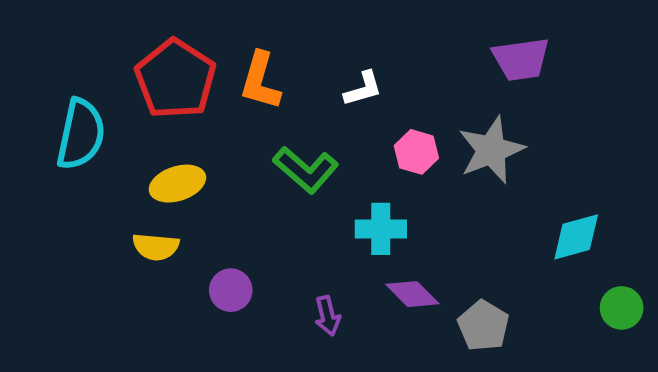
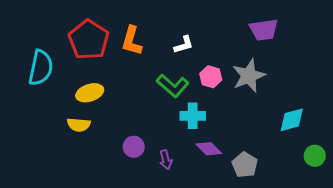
green L-shape: (306, 170) -> (173, 86), moved
purple circle: (231, 290) -> (134, 147), moved

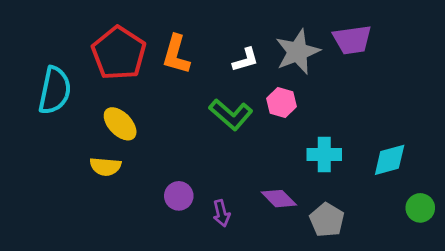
gray star: (249, 76) -> (298, 52), moved
yellow ellipse: (90, 93) -> (120, 124), turned 64
cyan cross: (193, 116) -> (324, 155), moved

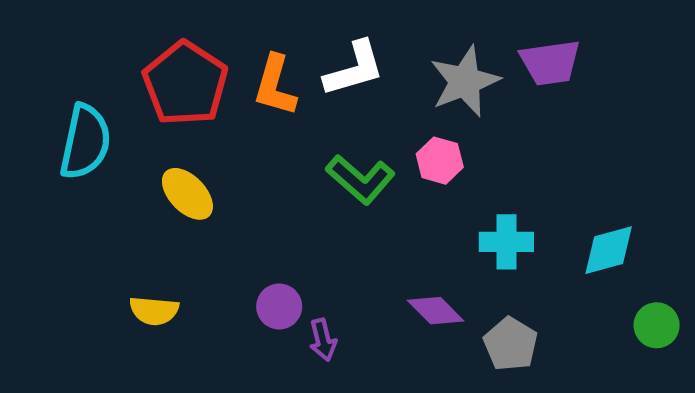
white L-shape: (245, 60) -> (354, 69), moved, size x1.5
yellow semicircle: (105, 167) -> (154, 311), moved
purple arrow: (221, 213) -> (323, 340), moved

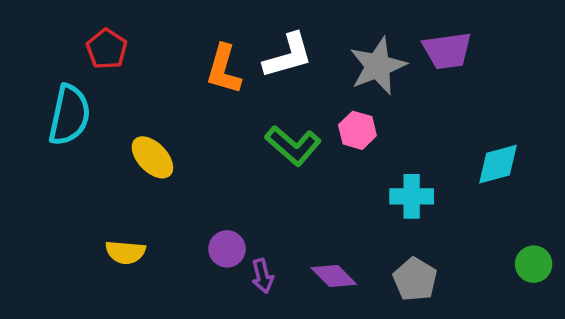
red pentagon: (185, 83) -> (107, 49), moved, size x0.6
cyan diamond: (609, 250) -> (498, 164), moved
purple diamond: (436, 311) -> (334, 276), moved

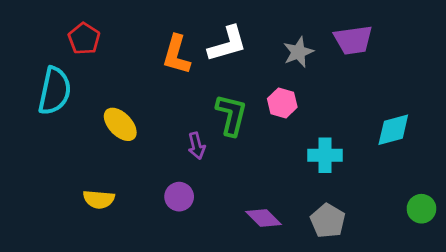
gray star: (378, 66) -> (298, 52), size x0.7
green L-shape: (293, 146) -> (231, 115), turned -117
purple arrow: (263, 276) -> (197, 146), moved

